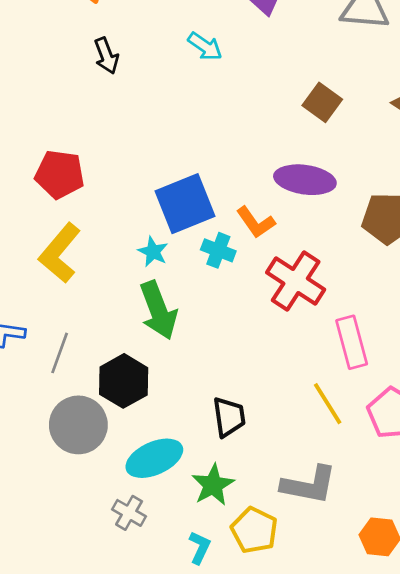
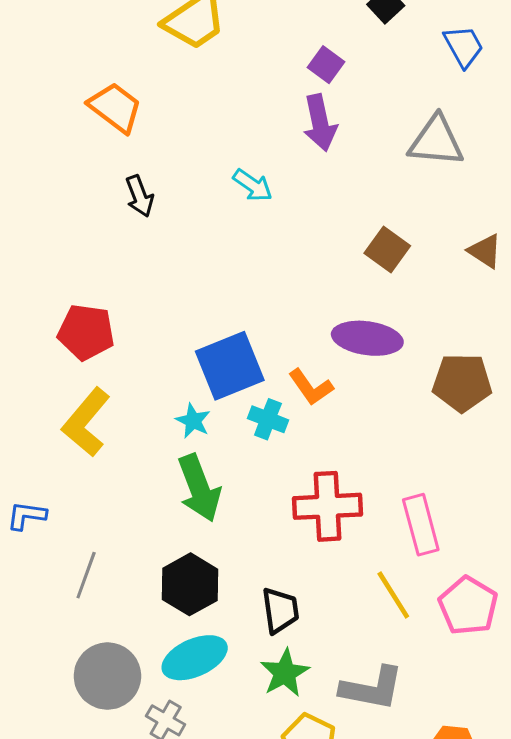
red cross: (296, 281) -> (328, 506), moved, turned -36
gray line: (60, 353) -> (86, 575), moved
black hexagon: (124, 381) -> (190, 584), moved
gray circle: (78, 425) -> (107, 676), moved
green star: (213, 485) -> (285, 673), moved

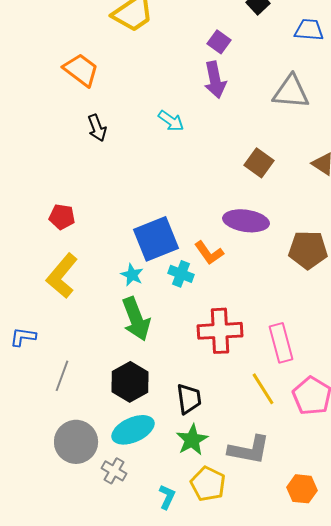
blue trapezoid: (464, 46) -> (309, 30), turned -56
red pentagon: (86, 332) -> (62, 217), size x0.7

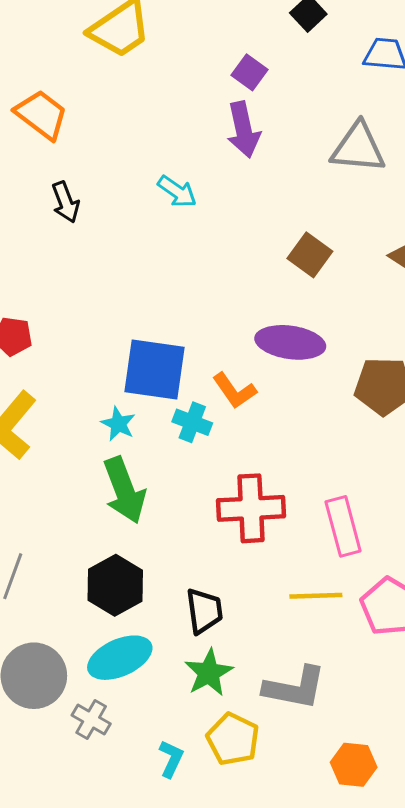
blue square: (156, 239) -> (154, 370), turned 30
yellow line: (263, 389) -> (316, 596), turned -60
orange hexagon: (302, 489) -> (354, 765), moved

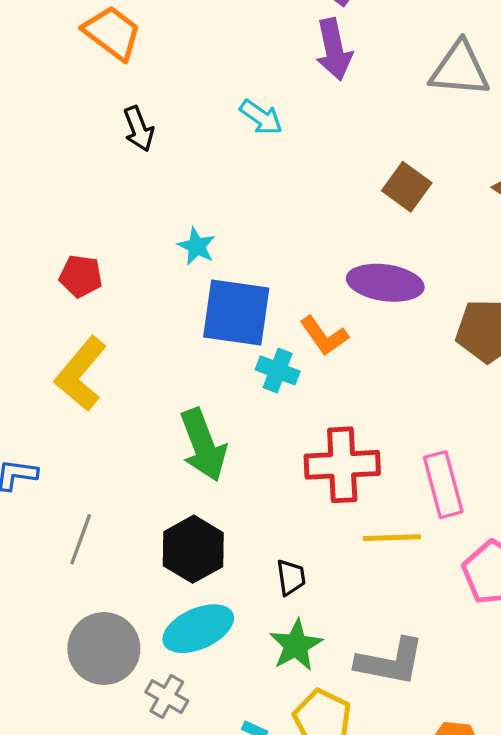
cyan star: (118, 424) -> (197, 246), moved
yellow line: (316, 596) -> (392, 538), moved
black trapezoid: (204, 611) -> (291, 577), size x0.7

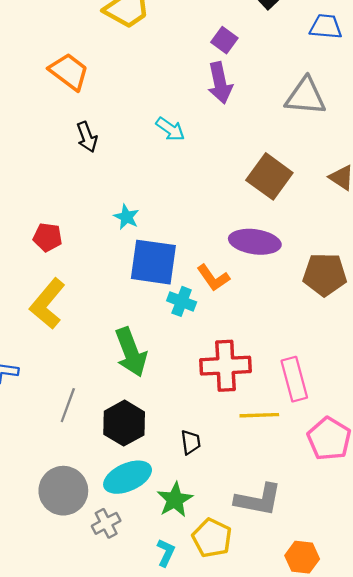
brown square: (407, 187) -> (269, 176), size x1.4
gray line: (81, 539) -> (68, 405), moved
green star: (296, 645) -> (175, 500), moved
gray cross: (167, 697) -> (106, 523), turned 32

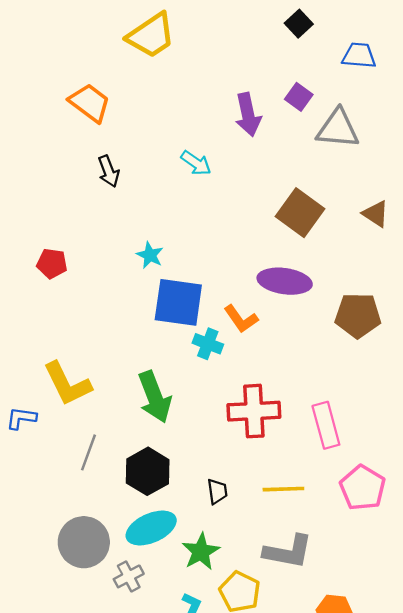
purple square: (224, 40) -> (299, 97), moved
red pentagon: (48, 237) -> (52, 263), moved
yellow L-shape: (48, 304) -> (67, 384), moved, turned -66
yellow line: (259, 415) -> (283, 489), moved

